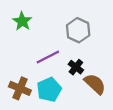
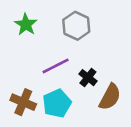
gray hexagon: (78, 30) -> (76, 26), moved
brown semicircle: (95, 84) -> (110, 97), turned 75

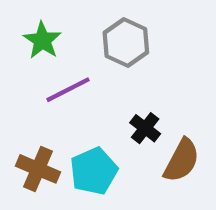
purple line: (56, 66) -> (68, 90), moved

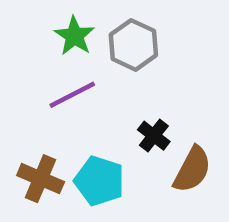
green star: (42, 40) -> (74, 36), moved
cyan pentagon: (94, 171) -> (99, 181), turned -30

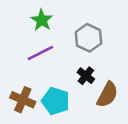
gray hexagon: (133, 45) -> (88, 38), moved

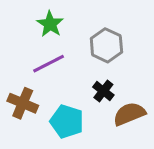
brown semicircle: (107, 95) -> (129, 114), turned -140
brown cross: (23, 100) -> (23, 103), moved

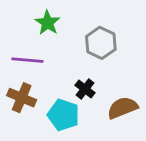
purple line: (49, 64) -> (27, 60), moved, turned 32
black cross: (103, 91) -> (85, 89), moved

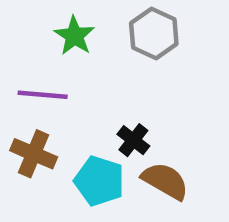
gray hexagon: (101, 43) -> (154, 33), moved
brown semicircle: (122, 108) -> (165, 181), moved, turned 52

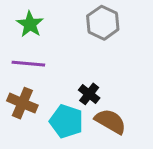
green star: (74, 36) -> (30, 24), moved

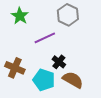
purple line: (28, 64) -> (45, 38), moved, turned -30

